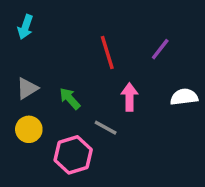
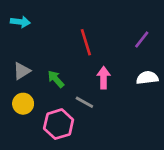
cyan arrow: (25, 27) -> (20, 22), turned -102
purple line: (160, 49) -> (142, 40), moved

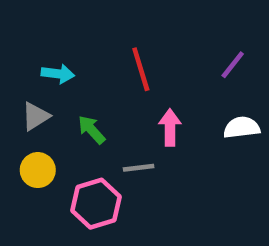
cyan arrow: (20, 22) -> (58, 74), moved
gray line: (84, 102) -> (139, 168), turned -36

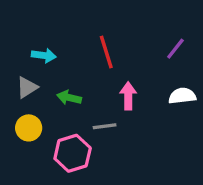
green arrow: (92, 130) -> (69, 98), turned -35

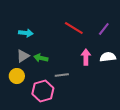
red line: (106, 52) -> (74, 28), moved, turned -42
gray triangle: (27, 87) -> (23, 56), moved
pink arrow: (128, 96) -> (86, 57), moved

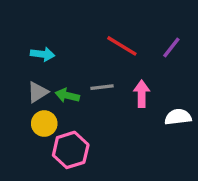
white semicircle: (108, 57) -> (178, 117), moved
gray line: (62, 75) -> (102, 87), moved
yellow circle: (17, 76) -> (44, 124), moved

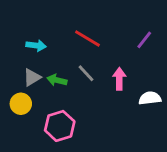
red line: (122, 46) -> (87, 39), moved
gray line: (102, 87) -> (86, 73), turned 54
yellow circle: (44, 124) -> (21, 104), moved

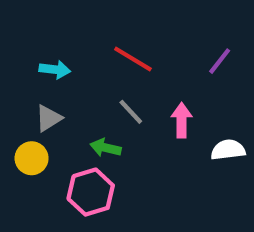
green arrow: (57, 80) -> (105, 148), moved

